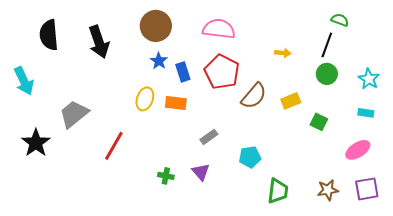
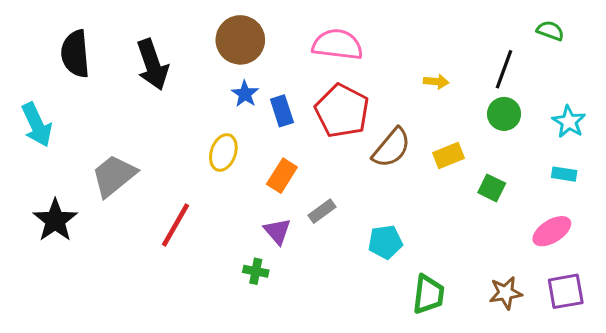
green semicircle: (340, 20) -> (550, 31), moved
orange rectangle: (176, 103) -> (282, 176), moved, turned -65
purple triangle: (201, 172) -> (277, 231), moved

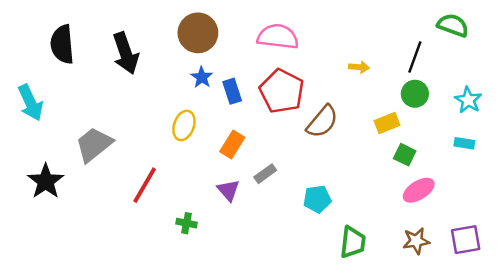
green semicircle: (550, 31) -> (453, 25), size x1.4
yellow rectangle: (449, 156) -> (387, 123), moved
pink ellipse: (552, 231) -> (419, 190), moved
green cross: (256, 271) -> (187, 223), moved

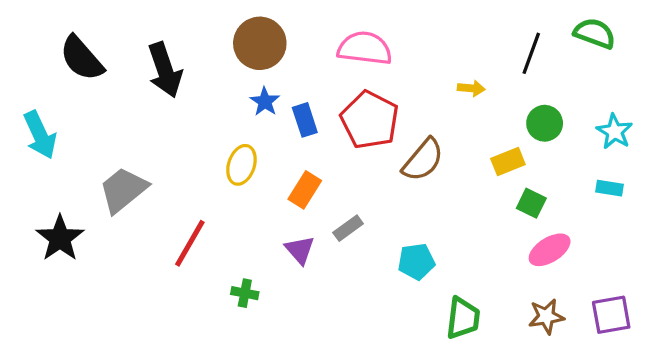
black semicircle: (62, 44) -> (82, 58), turned -36
black line: (415, 57) -> (531, 53), moved

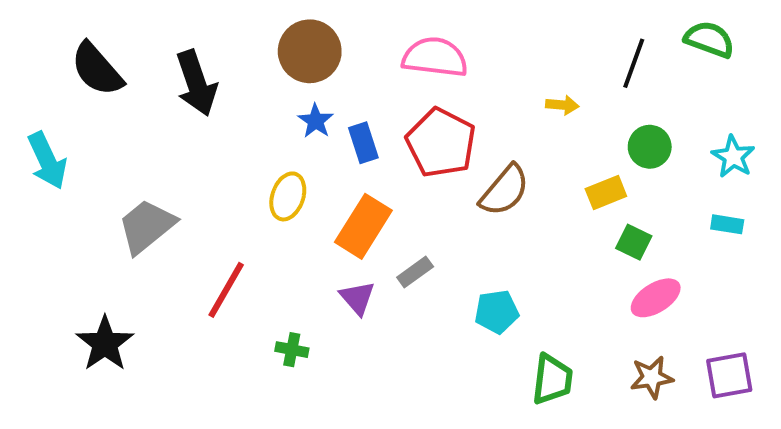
orange rectangle: (305, 190) -> (363, 226), size x1.4
black star: (60, 238) -> (105, 344), moved

